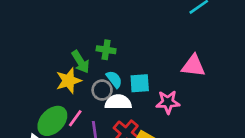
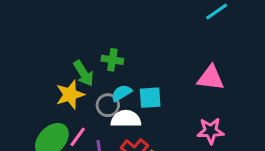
cyan semicircle: (114, 79) -> (121, 93), turned -84
pink star: (168, 102) -> (211, 131), moved

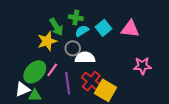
pink triangle: (211, 78) -> (130, 29), moved
cyan semicircle: (121, 93) -> (82, 31), moved
cyan square: (150, 98) -> (103, 28), moved, turned -35

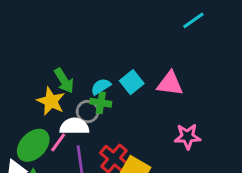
green cross: (76, 18) -> (101, 103), moved
yellow star: (47, 41) -> (51, 101), turned -30
white semicircle: (85, 58) -> (74, 126), moved

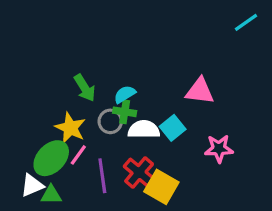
cyan line: (193, 20) -> (246, 22), moved
cyan square: (132, 82) -> (173, 128), moved
yellow star: (51, 101) -> (70, 128), moved
white semicircle: (74, 126) -> (144, 129), moved

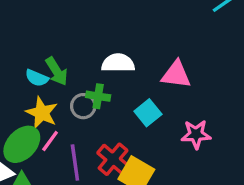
cyan semicircle: (125, 94) -> (37, 78), moved, turned -125
white semicircle: (144, 129) -> (118, 63), moved

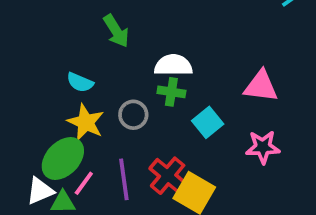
green arrow: (57, 71) -> (116, 31), moved
pink triangle: (176, 75) -> (261, 86), moved
green cross: (98, 96) -> (171, 92), moved
pink line: (50, 141) -> (84, 183), moved

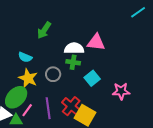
green arrow: (116, 31) -> (44, 30), turned 66
pink triangle: (261, 86) -> (96, 42), moved

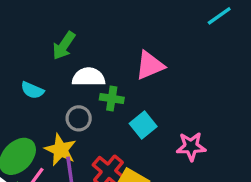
pink triangle: (96, 42) -> (150, 65), turned -30
white semicircle: (74, 48) -> (89, 77), moved
yellow star: (28, 78) -> (60, 150), moved

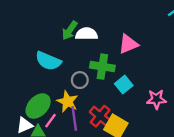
white semicircle: (89, 77) -> (87, 34), moved
cyan semicircle: (32, 90) -> (48, 61), size x1.6
green cross: (112, 99) -> (102, 67), size x1.5

